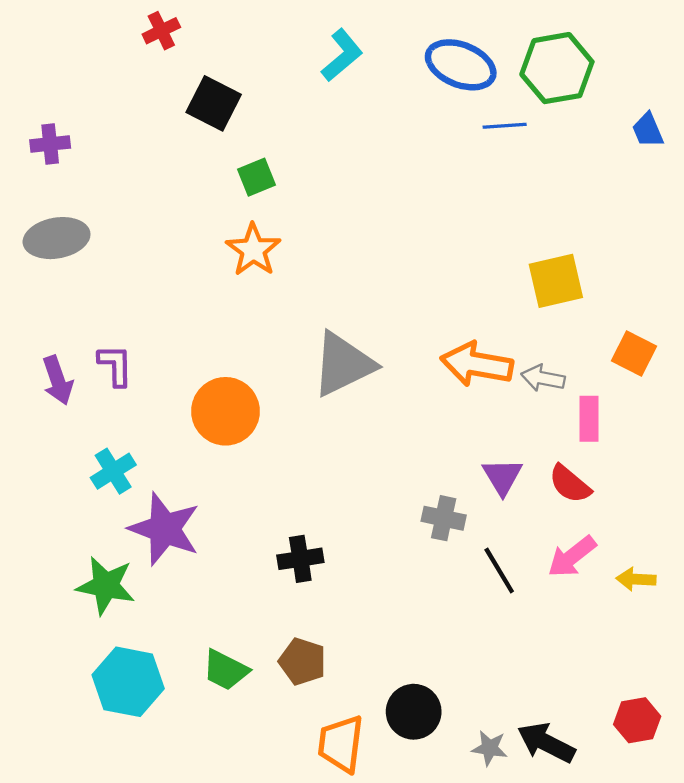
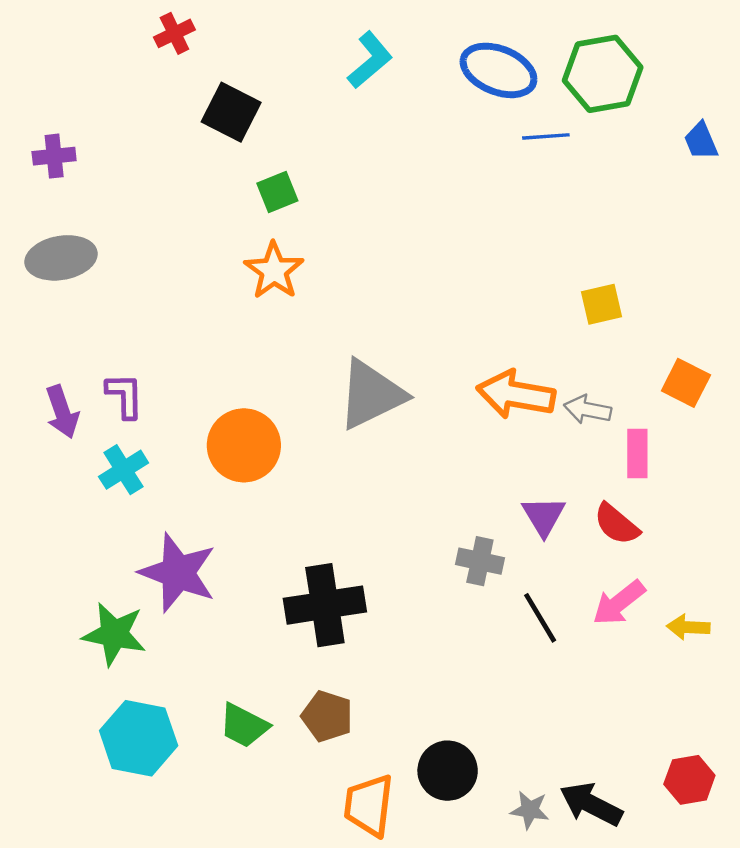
yellow square: (556, 281) -> (601, 304), size x0.7
cyan cross: (113, 471) -> (124, 470), moved
black cross: (300, 559) -> (325, 605), size x1.6

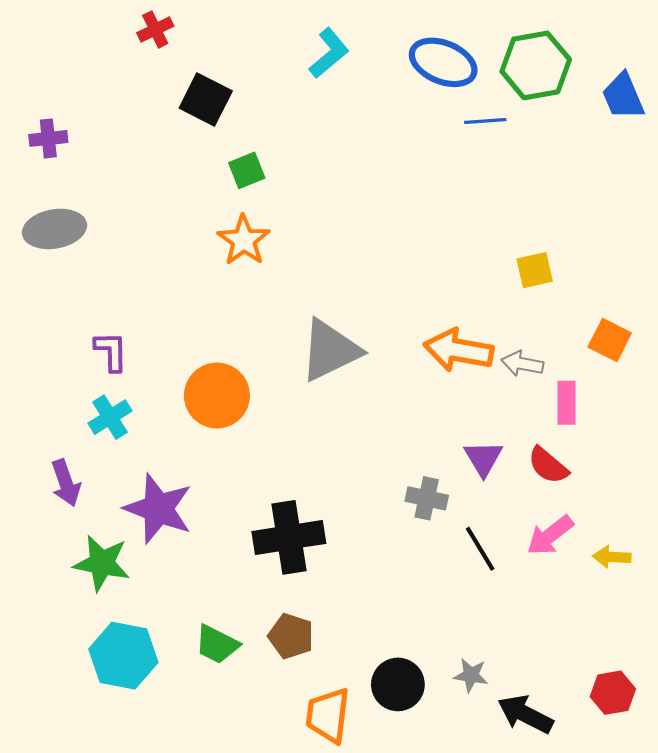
blue trapezoid: (701, 141) -> (623, 96), moved, size x1.4
purple arrow: (62, 412) -> (66, 483), moved
gray star: (530, 810) -> (471, 675), moved

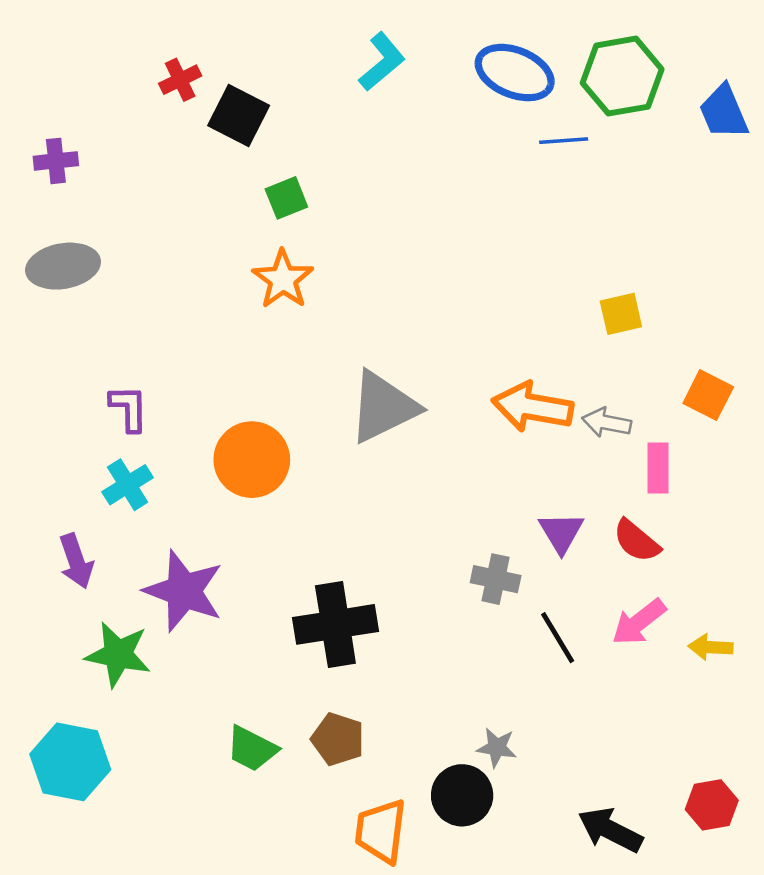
red cross: (155, 29) -> (180, 80), moved
cyan hexagon: (123, 656) -> (70, 762), moved
gray star: (471, 675) -> (497, 748), moved

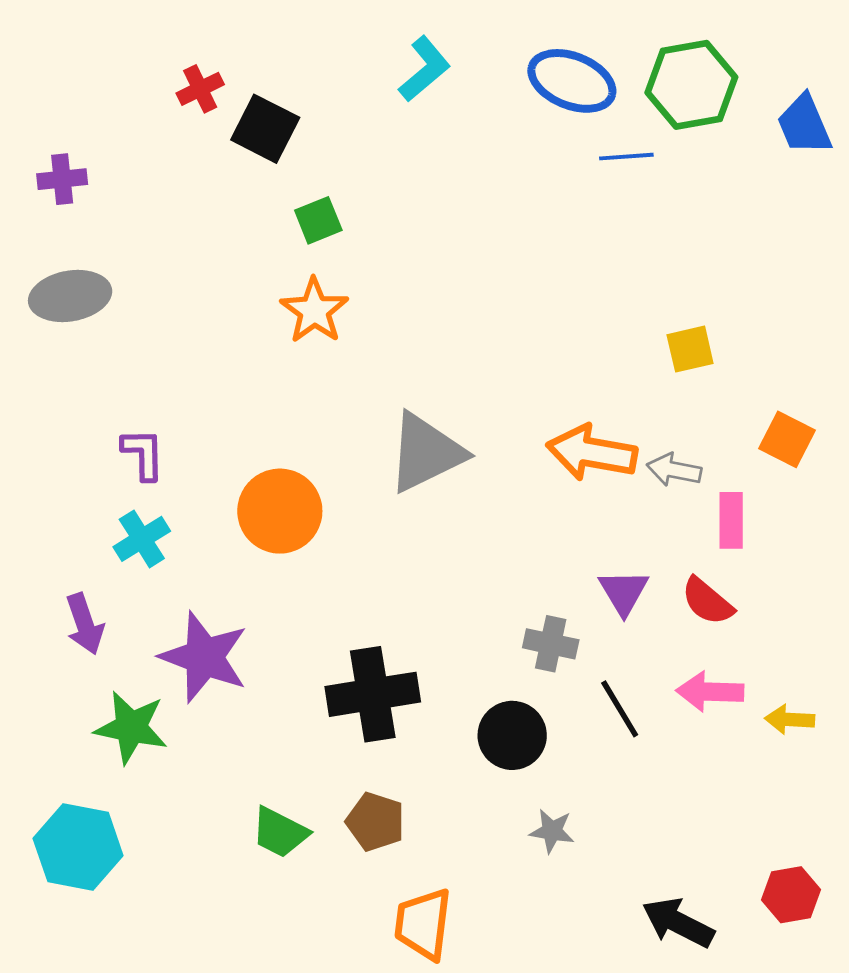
pink arrow: (639, 622) -> (710, 692), turned 40
black circle: (462, 795) -> (512, 735), moved

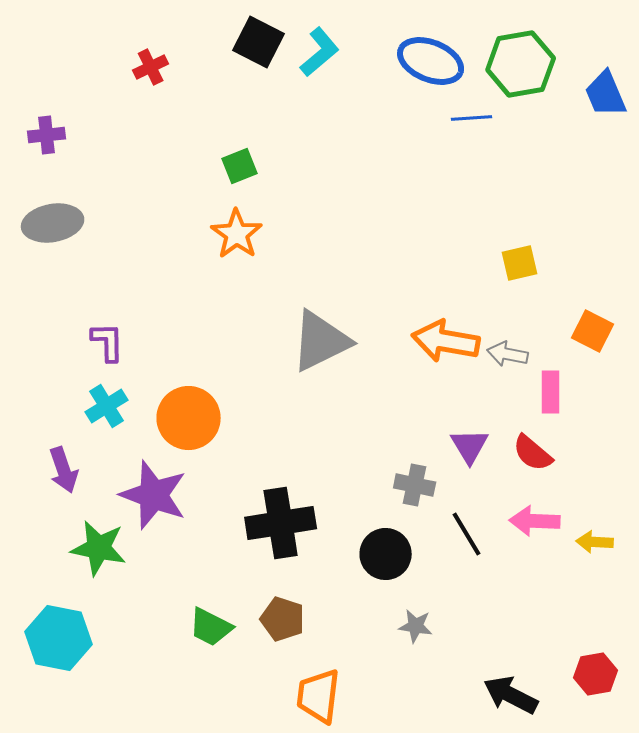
black square: (265, 129) -> (259, 42), moved
orange circle: (280, 511) -> (189, 418), moved

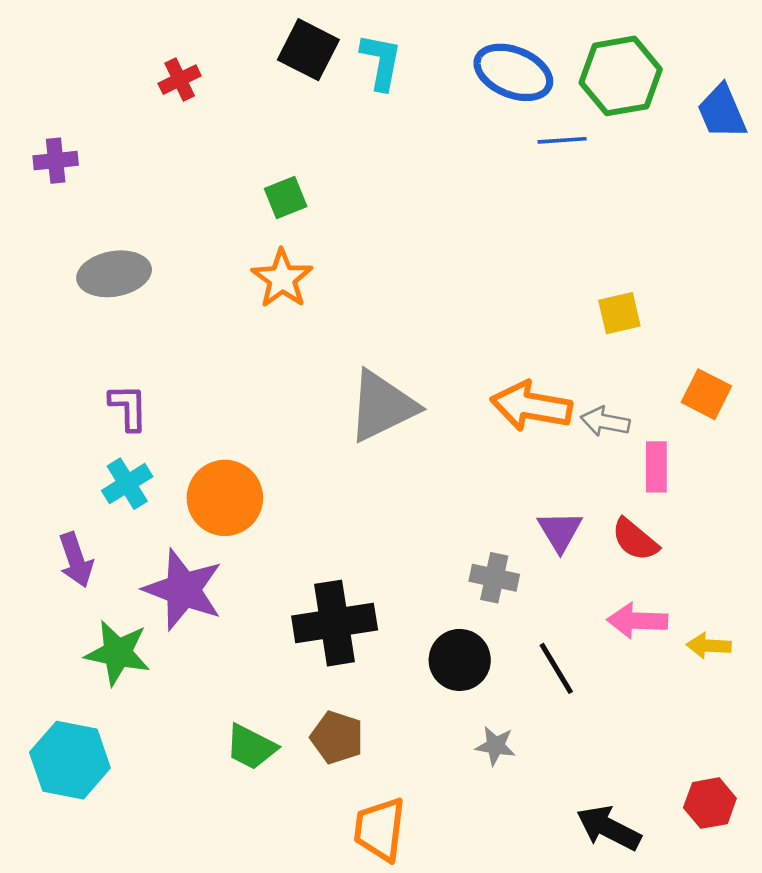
cyan L-shape: (320, 52) -> (381, 62), turned -39
gray ellipse: (53, 223) -> (114, 274), moved
black line: (467, 534) -> (556, 668), moved

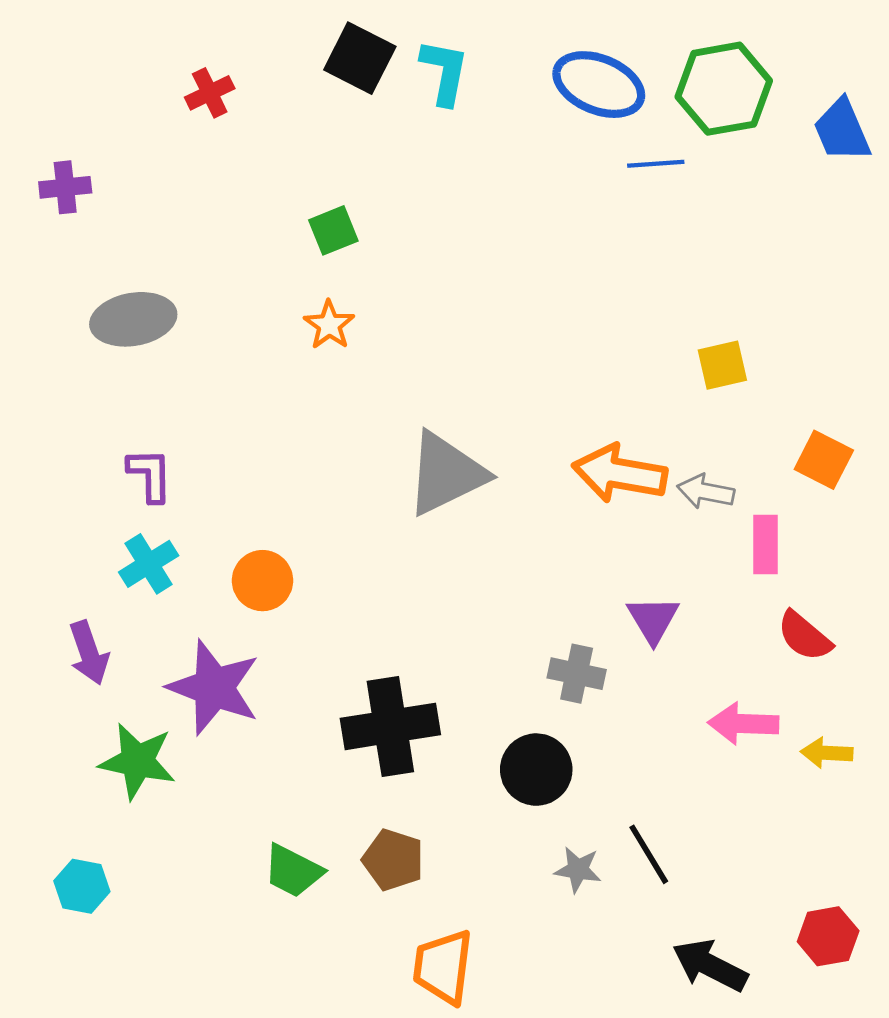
orange star: (282, 279) -> (329, 325), size x0.7
orange circle: (225, 498) -> (263, 581), size x0.7
red semicircle: (635, 540) -> (804, 636), moved
black line: (556, 668) -> (649, 854), moved
cyan hexagon: (70, 760) -> (82, 886), size x0.6

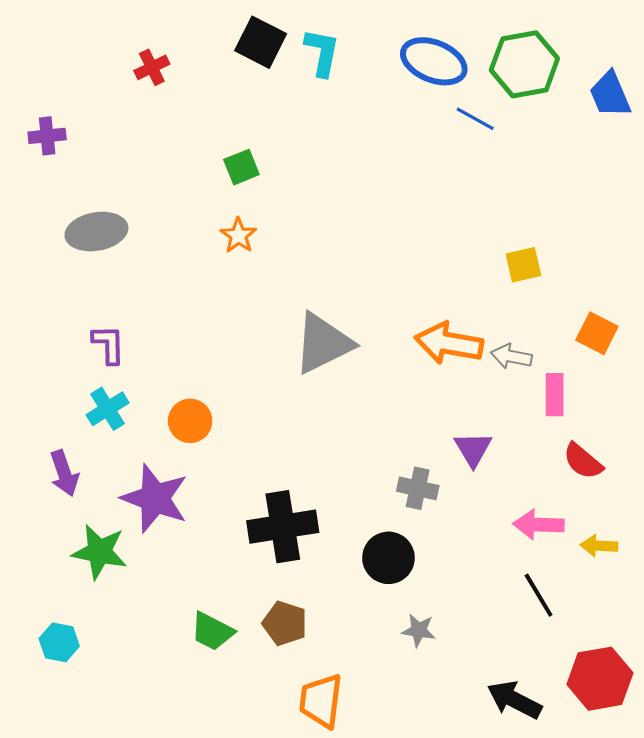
blue line: (656, 164) -> (475, 119), turned 33
black line: (649, 854) -> (539, 595), moved
red hexagon: (828, 936) -> (600, 679), size x1.5

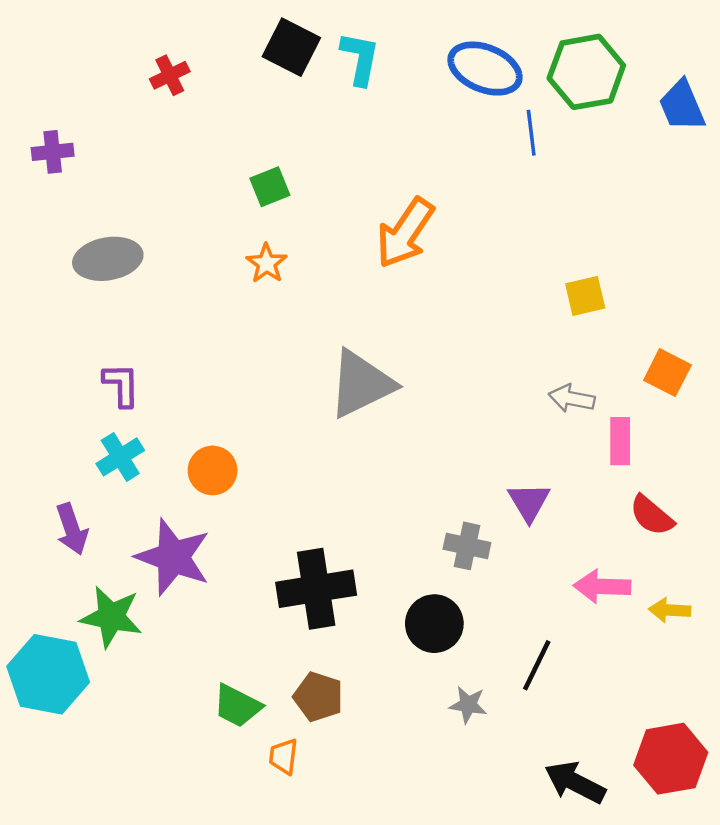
blue line: (475, 119) -> (531, 133), turned 54
orange arrow: (449, 343) -> (405, 233), moved, turned -66
black line: (539, 595) -> (537, 665), moved, turned 57
cyan hexagon: (59, 642) -> (48, 674), moved, size x1.8
orange trapezoid: (321, 701) -> (283, 756), moved, size x0.6

